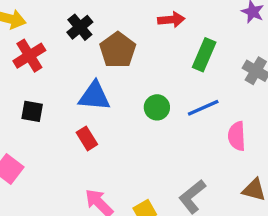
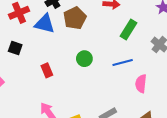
blue triangle: (94, 96) -> (45, 24), moved
green circle: (157, 107) -> (84, 59), moved

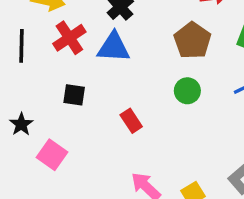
brown pentagon: (75, 18) -> (192, 41), moved

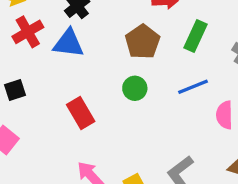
black square: (74, 95) -> (15, 90), moved, turned -30
red rectangle: (131, 121) -> (81, 113), size x1.4

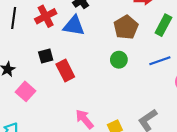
black square: (15, 90) -> (46, 56), moved
red rectangle: (81, 113) -> (65, 70), moved

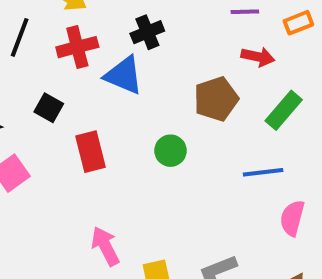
black square: (46, 56) -> (49, 108), moved, turned 32
green circle: (119, 60) -> (170, 151), moved

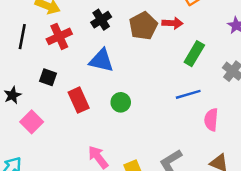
blue triangle: (124, 75) -> (101, 60), moved
brown pentagon: (216, 99) -> (143, 26), moved
green circle: (170, 151) -> (121, 102), moved

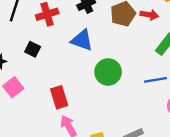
red rectangle: (79, 100) -> (59, 97), moved
green circle: (121, 102) -> (108, 72), moved, size x1.5

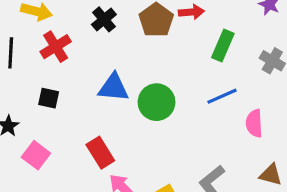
blue triangle: (82, 40) -> (113, 88), moved

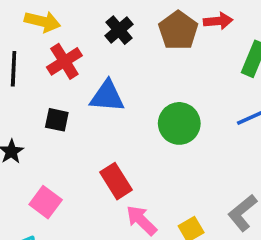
blue triangle: (113, 88) -> (107, 96), moved
pink square: (36, 155) -> (46, 202), moved

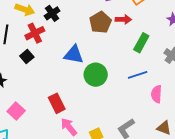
black cross: (119, 30) -> (52, 13), moved
blue triangle: (107, 96) -> (74, 55), moved
black square: (57, 120) -> (27, 57), moved, turned 32

